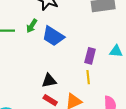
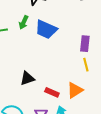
black triangle: (49, 81) -> (27, 78), moved

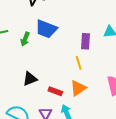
green arrow: (24, 22) -> (25, 39), moved
yellow line: (86, 65) -> (79, 63), moved

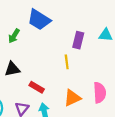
green arrow: (25, 39) -> (14, 36), moved
orange triangle: (78, 88) -> (72, 98), moved

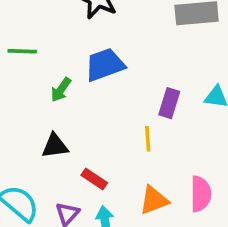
blue trapezoid: (39, 20) -> (105, 65), turned 125

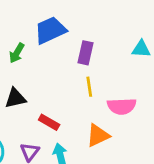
purple rectangle: (169, 103) -> (85, 53), moved
pink semicircle: (201, 194) -> (122, 106), moved, turned 92

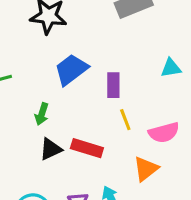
green arrow: (17, 53) -> (42, 114), moved
red rectangle: (49, 122) -> (87, 148), moved, size x1.4

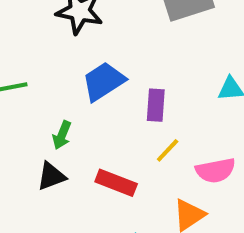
yellow line: (125, 120) -> (168, 150), turned 60
black triangle: (51, 149) -> (51, 176), moved

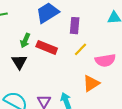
black triangle: (51, 176) -> (19, 62), turned -42
red rectangle: (116, 183) -> (47, 47), moved

